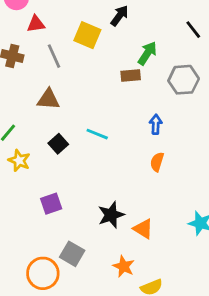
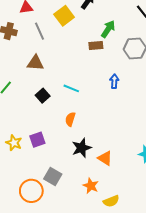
yellow square: (87, 35) -> (64, 16), turned 30
yellow star: (19, 161) -> (14, 143), moved
orange semicircle: (157, 162) -> (70, 119), moved

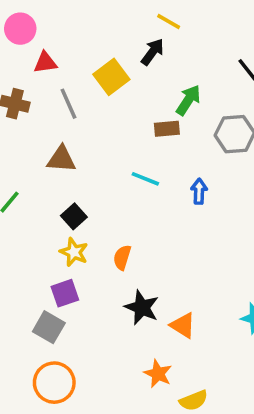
cyan line: (71, 88) -> (145, 179), moved
yellow star: (14, 143) -> (74, 252), moved
black star: (82, 148) -> (142, 308), turned -30
gray square: (53, 177) -> (49, 327), moved

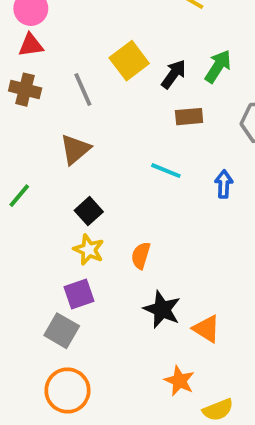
black arrow: (153, 52) -> (174, 74), moved
red triangle: (45, 63) -> (31, 45), moved
green arrow: (188, 100) -> (218, 66), moved
brown triangle: (61, 159) -> (75, 149), turned -44

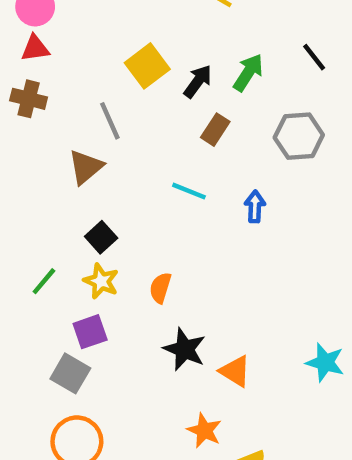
gray line: (83, 90) -> (110, 121), moved
brown rectangle: (189, 117) -> (215, 130), turned -52
green line: (19, 196) -> (44, 281), moved

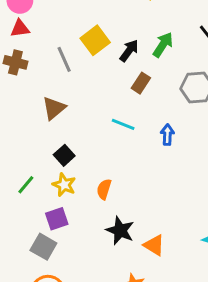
gray line: (110, 121) -> (64, 59), moved

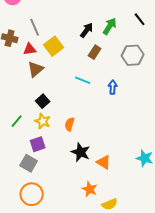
red triangle: (20, 28) -> (30, 49), moved
yellow square: (95, 40) -> (54, 46), moved
gray line: (64, 59) -> (35, 27), moved

